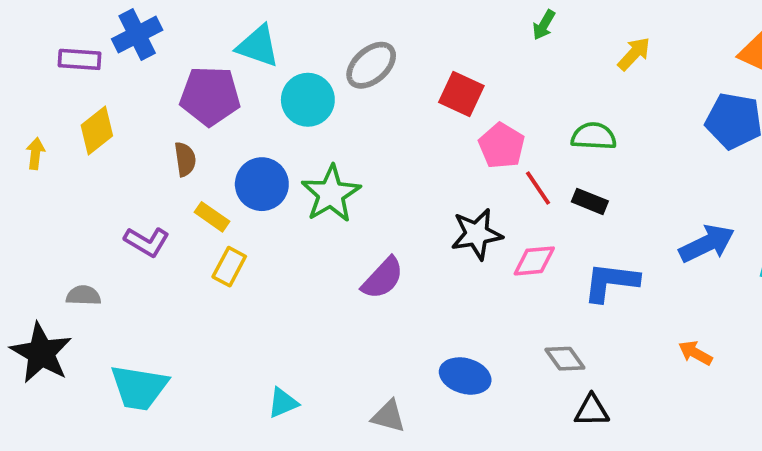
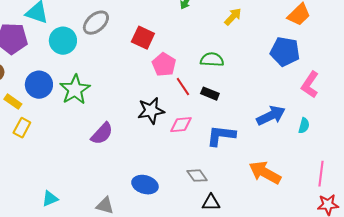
orange arrow: (695, 353) -> (265, 173), size x1.8

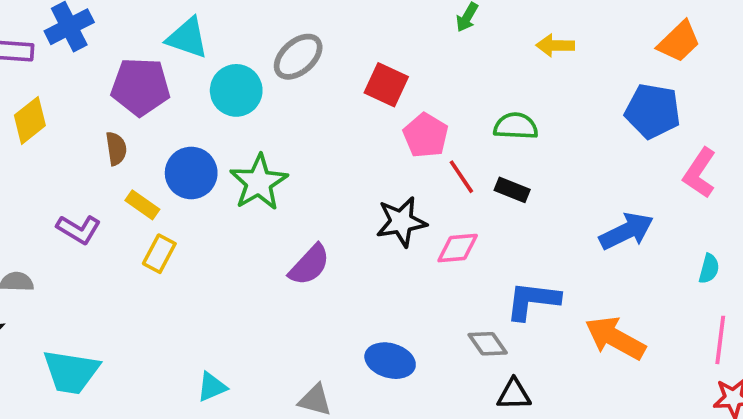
yellow arrow: (233, 17) -> (555, 45), turned -132
cyan semicircle: (304, 126) -> (709, 269), moved
blue L-shape: (221, 136) -> (533, 301), moved

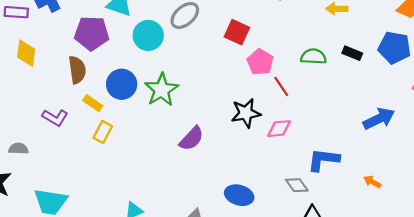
yellow diamond: (30, 120) -> (26, 53), turned -44
brown semicircle: (116, 149) -> (77, 70), size x1.4
black rectangle: (512, 190) -> (352, 53), moved
orange arrow: (615, 338) -> (372, 182), size x0.5

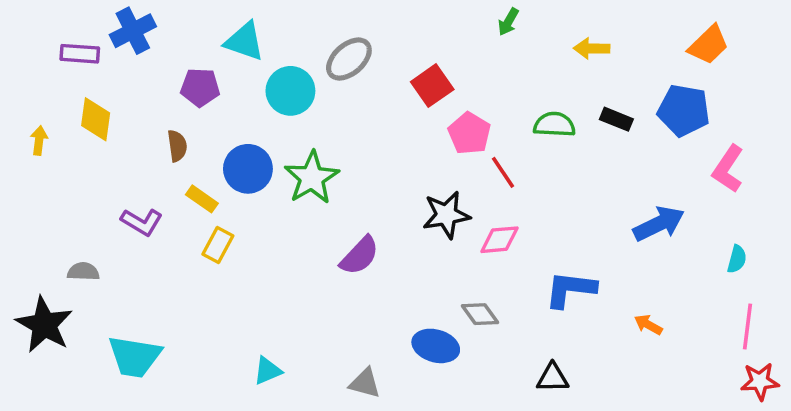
red square: (237, 32) -> (432, 86), turned 30
purple pentagon: (92, 33) -> (200, 87), size x0.7
brown semicircle: (77, 70) -> (177, 146), size x0.7
gray diamond: (297, 185) -> (480, 314), moved

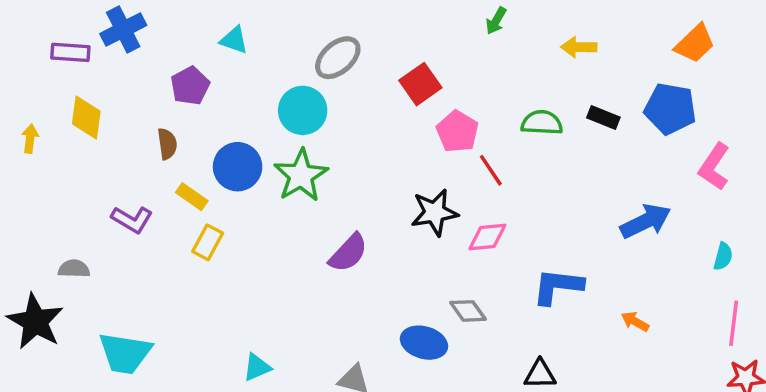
cyan triangle: (244, 41) -> (234, 40), size x0.7
purple pentagon: (200, 87) -> (190, 86), turned -30
cyan circle: (290, 91) -> (303, 110), moved

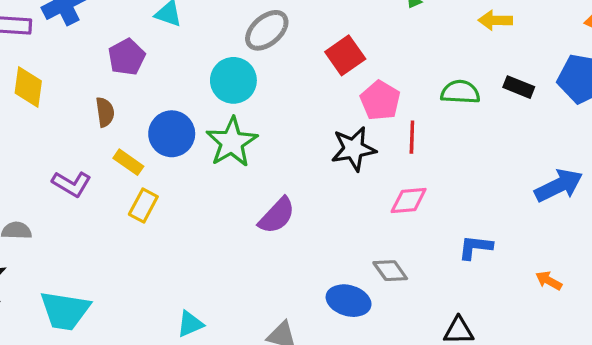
red line: (491, 170) -> (412, 137), turned 36
black star: (435, 212) -> (354, 149), moved
blue L-shape: (558, 286) -> (475, 247), size x0.7

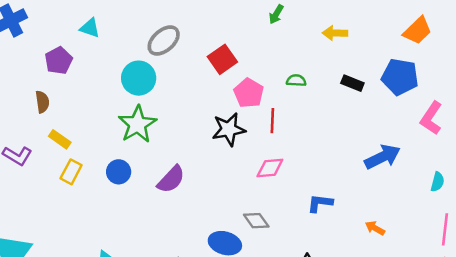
green semicircle: (460, 92) -> (296, 81), moved, size x0.7
blue circle: (172, 134) -> (119, 172), moved, size x0.7

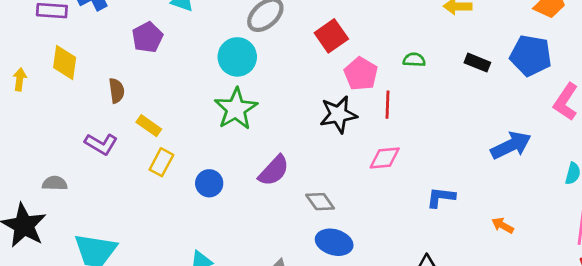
brown semicircle: (42, 102) -> (117, 91), moved
blue circle: (119, 172) -> (209, 183), moved
gray diamond: (256, 221) -> (320, 202), moved

